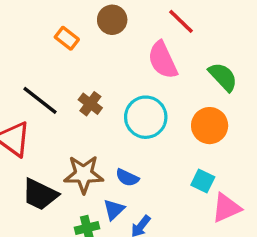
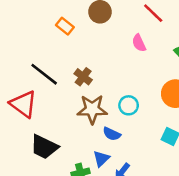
pink semicircle: (163, 60) -> (139, 43), size x0.6
cyan circle: (146, 117) -> (129, 105), moved, size x0.6
brown star: (84, 174) -> (92, 109), moved

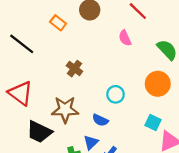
black line: (44, 74) -> (22, 44), moved
brown star: (92, 109) -> (65, 110), moved

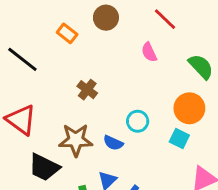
blue semicircle: (100, 120) -> (113, 143), moved
cyan square: (153, 122) -> (179, 139), moved

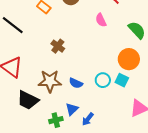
cyan circle: (138, 121) -> (103, 80), moved

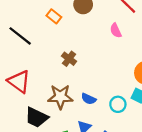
cyan circle: (103, 80) -> (118, 104), moved

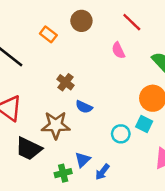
blue semicircle: (89, 99) -> (84, 107), moved

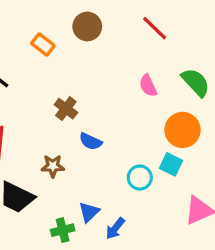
pink semicircle: (118, 50) -> (148, 86), moved
brown star: (56, 125) -> (53, 166), size x0.6

